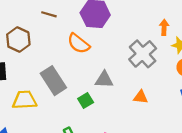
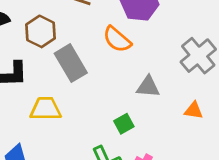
gray rectangle: (53, 81) -> (71, 63), moved
green square: (86, 100) -> (124, 124), moved

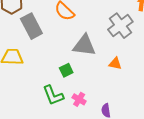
gray triangle: (148, 87) -> (84, 45), size x1.4

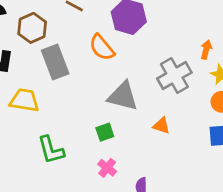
green square: (66, 70) -> (105, 132), moved
green L-shape: (53, 95) -> (51, 150), moved

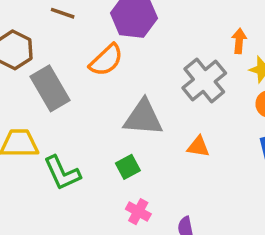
orange semicircle: (102, 47) -> (106, 60), turned -84
green L-shape: (51, 150) -> (62, 173), moved

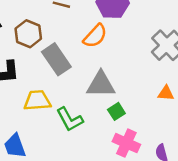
gray triangle: (143, 118) -> (101, 84), moved
pink cross: (138, 212) -> (126, 143), size x1.5

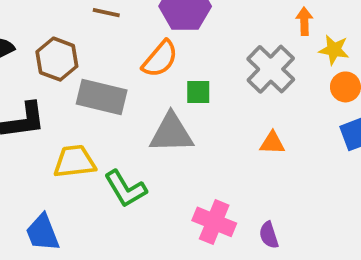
gray rectangle: (56, 59) -> (102, 97), turned -40
green square: (116, 111) -> (198, 92), moved, turned 35

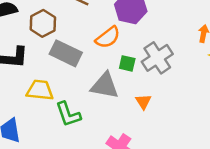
gray cross: (271, 69) -> (157, 58), moved
orange triangle: (272, 143) -> (143, 102), moved, turned 42

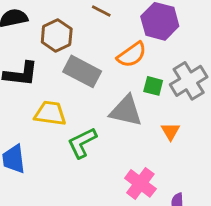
green L-shape: (68, 114) -> (82, 143), turned 80

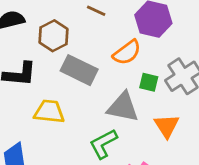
orange triangle: (170, 131) -> (167, 126), size x1.4
green L-shape: (82, 143) -> (103, 144), moved

